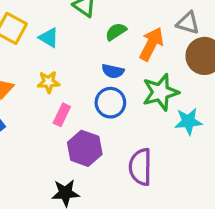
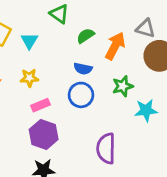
cyan triangle: (49, 38) -> (29, 41), turned 30
green star: (160, 92) -> (123, 86), size x0.7
pink rectangle: (62, 115) -> (41, 105), turned 42
purple hexagon: (85, 148) -> (44, 134), moved

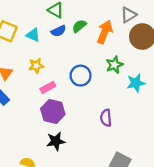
gray triangle: (146, 28) -> (129, 15), turned -42
cyan triangle: (29, 41) -> (33, 35), turned -32
blue semicircle: (83, 69) -> (58, 31), moved, turned -32
purple semicircle: (106, 148) -> (106, 118), size x0.7

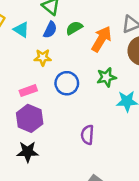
blue semicircle: (58, 31) -> (50, 30), turned -48
yellow star: (36, 66) -> (43, 57), moved

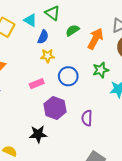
cyan triangle: (21, 30) -> (30, 20), moved
blue semicircle: (50, 30) -> (43, 37), moved
purple hexagon: (30, 118) -> (55, 108), moved

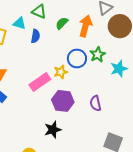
yellow star: (47, 56) -> (61, 72), moved
blue circle: (68, 76) -> (77, 58), moved
pink rectangle: (37, 84) -> (40, 82), size x1.5

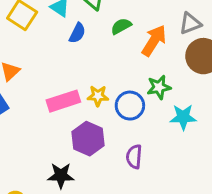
blue circle: (77, 58) -> (130, 106), moved

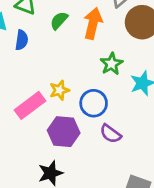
blue circle: (130, 106) -> (94, 103), moved
purple semicircle: (134, 157) -> (110, 134), turned -40

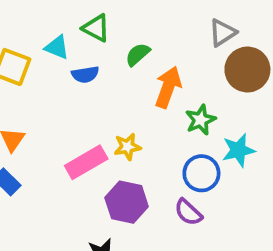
orange arrow: (93, 23) -> (168, 87), moved
blue semicircle: (22, 40) -> (85, 74), turned 66
blue circle: (94, 103) -> (201, 173), moved

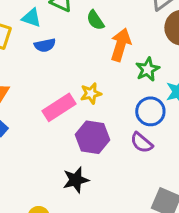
green semicircle: (138, 54) -> (95, 20), turned -80
blue semicircle: (85, 74) -> (45, 45), moved

